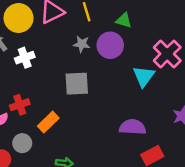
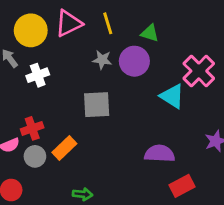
cyan triangle: (144, 76) -> (172, 96), turned -35
gray circle: (22, 143) -> (35, 156), moved

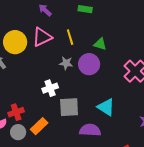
white cross: (38, 75) -> (50, 88), moved
cyan triangle: (172, 96) -> (106, 107), moved
gray square: (97, 105) -> (69, 107), moved
purple semicircle: (160, 154) -> (90, 130), moved

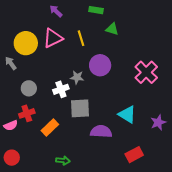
green triangle: (100, 44) -> (112, 29), moved
gray star: (66, 63) -> (77, 77), moved
cyan triangle: (106, 107) -> (127, 114), moved
gray circle: (18, 132) -> (29, 88), moved

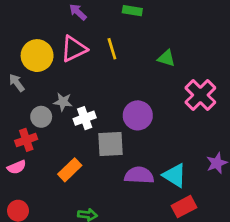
green triangle: (112, 29) -> (166, 58), moved
purple circle: (100, 65) -> (138, 115), moved
gray star: (77, 77) -> (63, 102), moved
red cross: (27, 113) -> (26, 140), moved
cyan triangle: (127, 114) -> (175, 175), moved

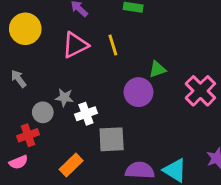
yellow circle: (37, 56) -> (25, 29), moved
green triangle: (166, 58) -> (157, 69), moved, turned -36
purple circle: (138, 115) -> (138, 92), moved

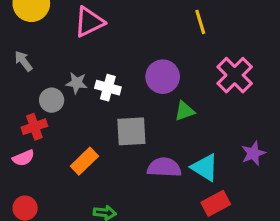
yellow line: (113, 45) -> (200, 22), moved
green triangle: (157, 69) -> (185, 111), moved
white cross: (86, 114) -> (108, 88), moved, turned 35

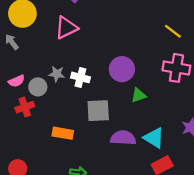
yellow line: (200, 22) -> (173, 31), moved, turned -36
gray arrow: (23, 61) -> (12, 42), moved
pink cross: (235, 75) -> (176, 68), turned -36
pink semicircle: (23, 158) -> (16, 81), moved
orange rectangle: (84, 161) -> (63, 133), turned 54

